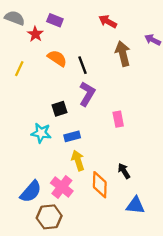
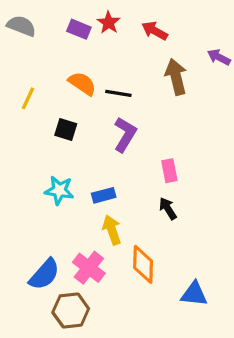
red star: (35, 34) -> (109, 23), moved
black line: (83, 65) -> (118, 93), turned -60
black square: (60, 109) -> (66, 130), moved, turned 35
black arrow: (124, 171) -> (168, 208), moved

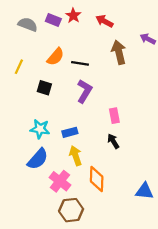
gray semicircle: (21, 26) -> (28, 24), moved
orange semicircle: (82, 83) -> (56, 57), turned 96
blue semicircle: (44, 274) -> (38, 159), moved
blue triangle: (194, 294) -> (144, 191), moved
brown hexagon: (71, 310) -> (71, 210), moved

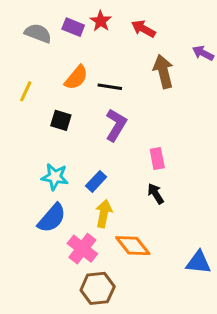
blue rectangle: (70, 132) -> (96, 181), turned -32
yellow arrow: (76, 156) -> (104, 214), turned 30
orange diamond: (97, 179) -> (133, 246), turned -40

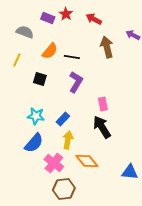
gray semicircle: (38, 33) -> (25, 32), moved
black arrow: (156, 194) -> (102, 127), size x1.6

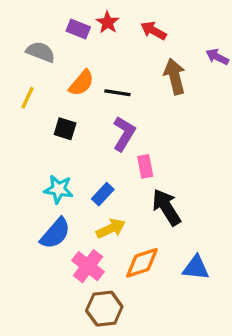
pink rectangle: (103, 104) -> (145, 166), moved
yellow arrow: (68, 140) -> (111, 229), turned 54
orange diamond: (87, 161) -> (142, 263), turned -70
blue triangle: (130, 172) -> (196, 268), moved

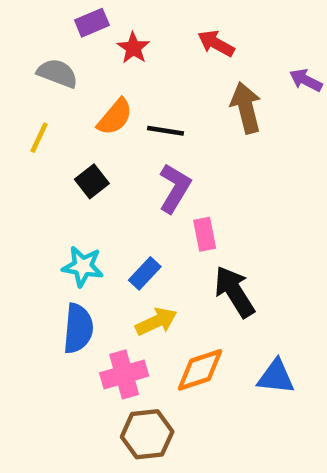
red star: (108, 22) -> (133, 48), moved
purple rectangle: (78, 29) -> (92, 23), moved, turned -45
black square: (65, 129) -> (92, 181), turned 35
blue semicircle: (55, 233) -> (78, 328), turned -36
pink cross: (88, 266) -> (124, 374), turned 36

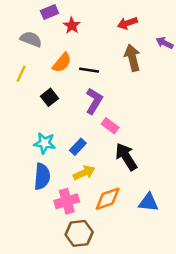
red arrow: (216, 43) -> (127, 23), moved, turned -48
pink rectangle: (205, 234) -> (110, 126), turned -42

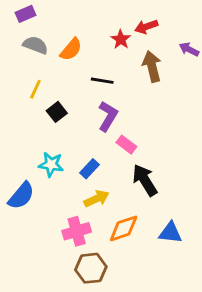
purple rectangle: (49, 12) -> (26, 14), moved
red star: (72, 26) -> (121, 39), moved
orange semicircle: (62, 63) -> (71, 49), moved
yellow line: (21, 74) -> (35, 89), moved
blue semicircle: (42, 176) -> (21, 196), moved, turned 35

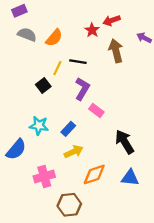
yellow line: (35, 89) -> (57, 68), moved
black arrow: (145, 180) -> (125, 142), moved
pink cross: (77, 231) -> (44, 177), moved

